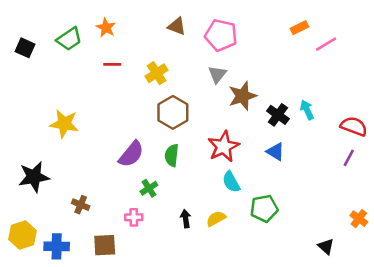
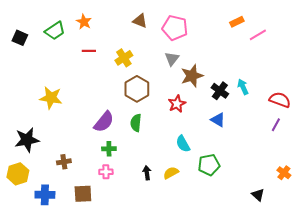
red star: (224, 147) -> (177, 104), moved, size x0.7
green cross: (149, 188) -> (109, 149), moved, turned 32
brown cross: (81, 205) -> (64, 162), turned -32
yellow hexagon: (22, 235) -> (18, 174), moved

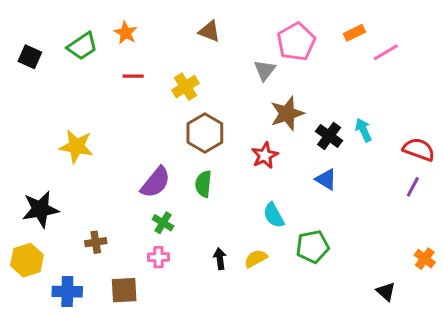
pink pentagon: (175, 28) -> (296, 42), moved, turned 30
gray triangle: (172, 59) -> (265, 70), moved
green cross: (109, 149) -> (163, 223), turned 32

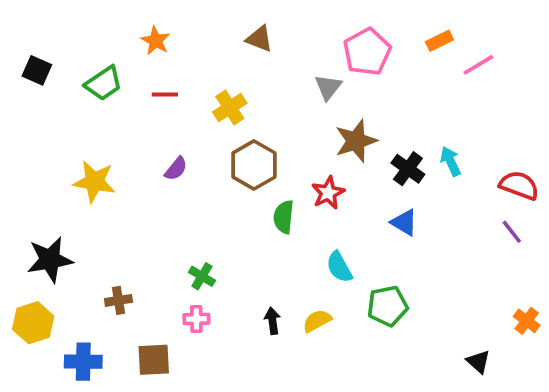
green trapezoid: (82, 46) -> (104, 83), moved
purple semicircle: (156, 182) -> (176, 169), moved, size x0.6
green semicircle: (203, 184) -> (284, 217), moved
purple line: (413, 187) -> (512, 232), turned -66

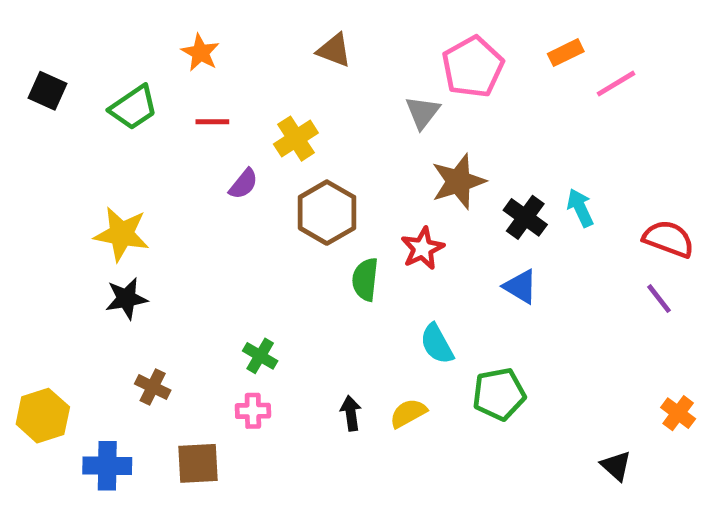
purple semicircle: (176, 169) -> (243, 184), moved
black star: (50, 260) -> (126, 299), moved, size x0.7
brown cross: (118, 300) -> (153, 387), turned 35

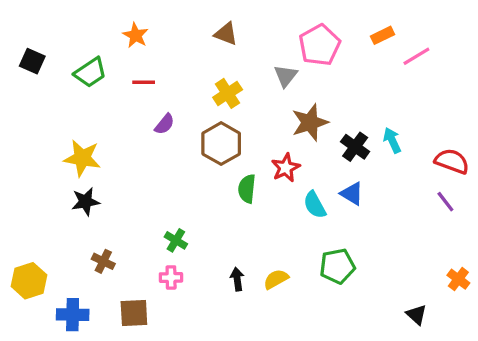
yellow cross: (296, 139) -> (228, 93), moved
cyan semicircle: (437, 344) -> (315, 205), moved

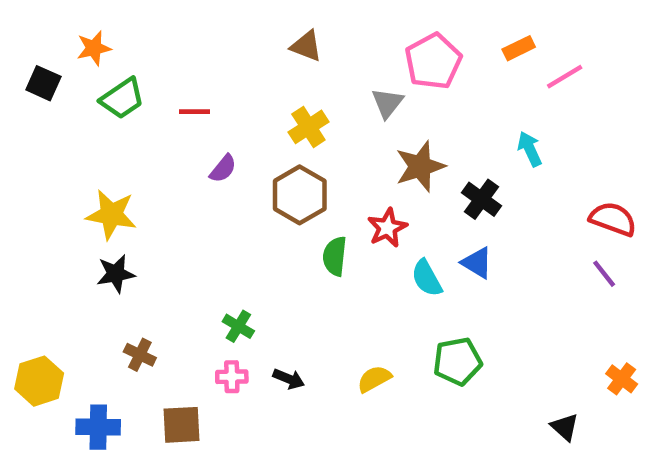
orange star: (136, 35) -> (94, 48), moved, turned 30
cyan arrow: (392, 140) -> (530, 149), moved
black arrow: (237, 279) -> (289, 379), moved, turned 120

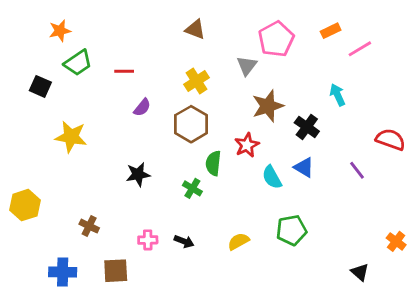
black square: (43, 83) -> (40, 86), moved
black star: (116, 274) -> (138, 174), moved
purple line: (604, 274) -> (357, 170), moved
green cross: (238, 326) -> (192, 188), moved
yellow hexagon: (39, 381) -> (25, 205), moved

